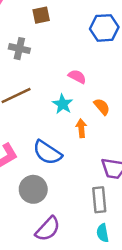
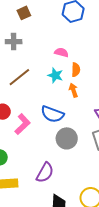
orange semicircle: (102, 107) -> (76, 70), moved, turned 56
gray circle: (33, 189) -> (67, 138), moved
purple semicircle: (48, 229) -> (45, 173), moved

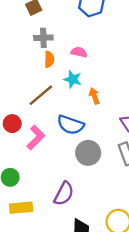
gray cross: (14, 42) -> (43, 38), moved
orange semicircle: (76, 70) -> (49, 59), moved
brown line: (19, 77) -> (41, 95), moved

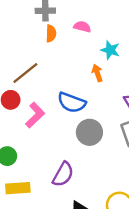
cyan star: (73, 79) -> (110, 50), moved
brown line: (41, 95) -> (25, 73), moved

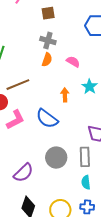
orange arrow: (97, 73) -> (65, 95), moved
gray circle: (89, 132) -> (56, 158), moved

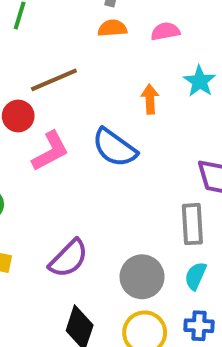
orange semicircle: (47, 60) -> (112, 28), turned -112
pink semicircle: (73, 62) -> (165, 31), turned -40
gray circle: (56, 158) -> (142, 277), moved
cyan semicircle: (86, 182) -> (196, 276), turned 32

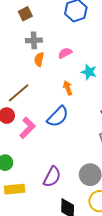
orange semicircle: (112, 28) -> (39, 59), turned -56
blue semicircle: (114, 148) -> (58, 117), turned -65

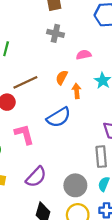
orange semicircle: (39, 59) -> (62, 77), moved
pink L-shape: (27, 128) -> (24, 134), moved, turned -75

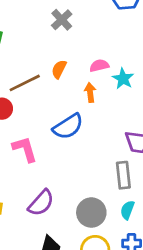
gray cross: (55, 33) -> (62, 20), turned 35
pink semicircle: (84, 55) -> (99, 66), moved
orange semicircle: (62, 77) -> (59, 69), moved

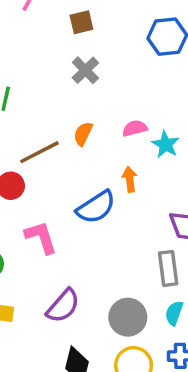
orange arrow: (90, 92) -> (130, 179), moved

